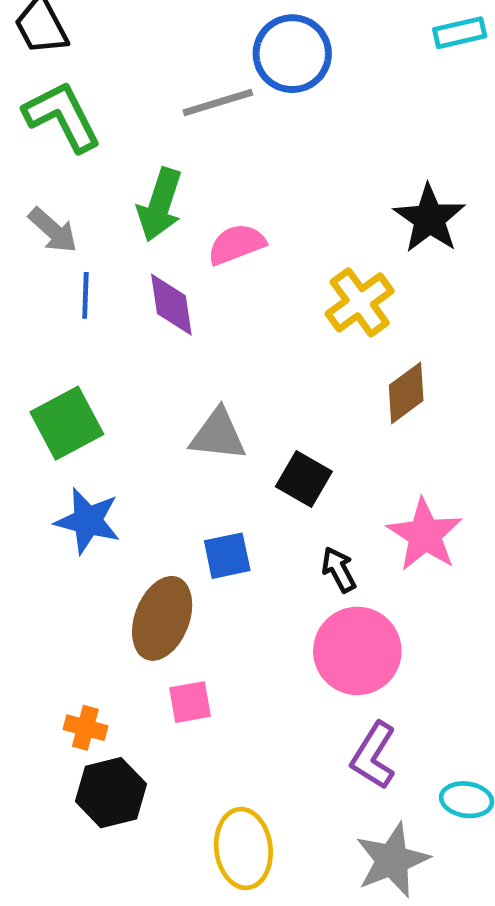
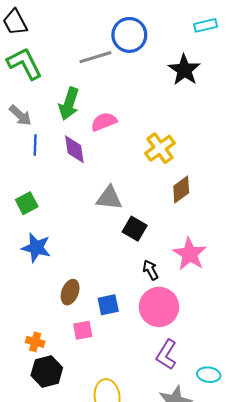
black star: (429, 219) -> (184, 70), moved
green square: (67, 423) -> (27, 203), size x0.7
gray triangle: (218, 435) -> (109, 198), moved
blue square: (227, 556) -> (108, 305), moved
brown ellipse: (162, 618) -> (70, 292), size x0.7

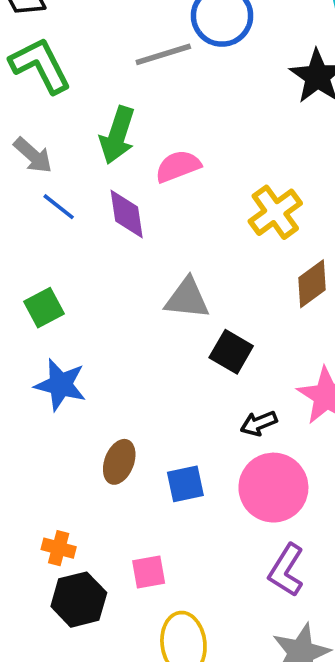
blue line: (35, 145) -> (59, 207), turned -54
black arrow: (150, 270) -> (259, 423), turned -84
pink square: (83, 330) -> (149, 572), moved

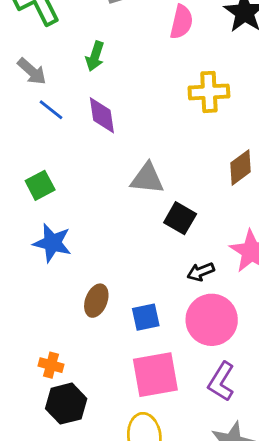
green arrow: (117, 135) -> (95, 56), size x0.7
pink semicircle: (178, 166) -> (181, 22), moved, turned 124
yellow cross: (275, 212) -> (209, 92), moved, turned 33
pink square: (149, 572) -> (155, 375), moved, size x1.8

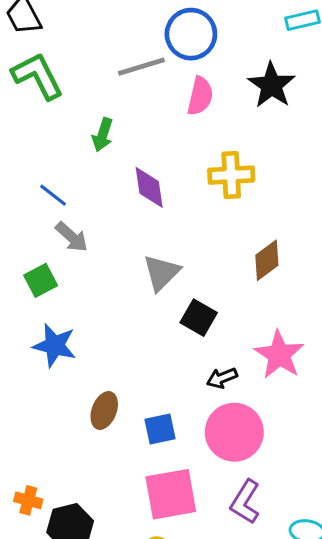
gray arrow: (32, 71) -> (72, 237), moved
purple diamond: (102, 115) -> (149, 187), moved
gray triangle: (147, 178) -> (162, 273), turned -51
orange cross: (51, 365) -> (28, 500), moved

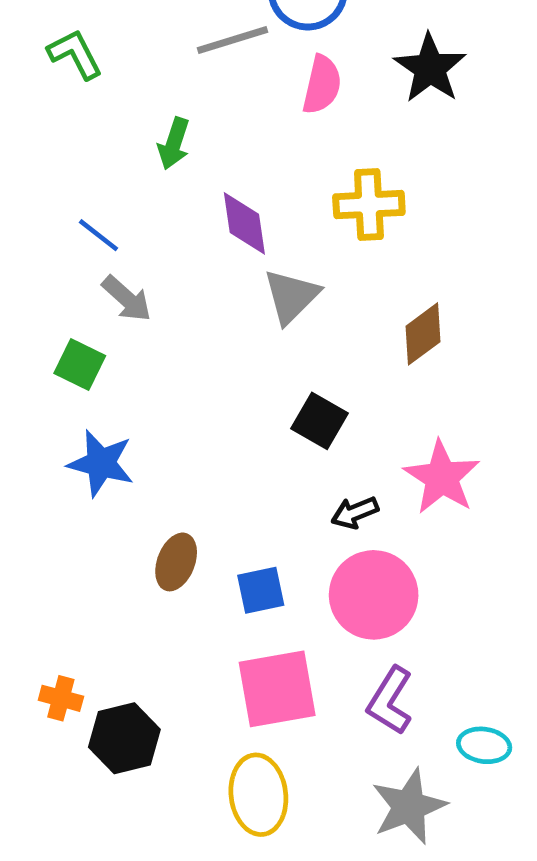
green L-shape: (38, 76) -> (75, 54), size x0.7
gray triangle: (162, 273) -> (291, 296), moved
green square: (41, 280) -> (80, 364), turned -36

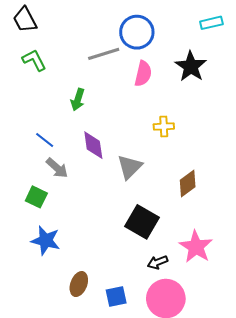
yellow cross: (369, 205) -> (164, 126), size x0.7
purple diamond: (244, 223) -> (93, 145), moved
black square: (320, 421) -> (142, 222), size x1.4

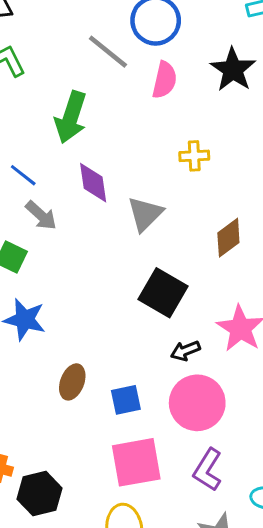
gray line: (104, 54) -> (108, 52), turned 56
green arrow: (78, 100) -> (71, 117), size x1.6

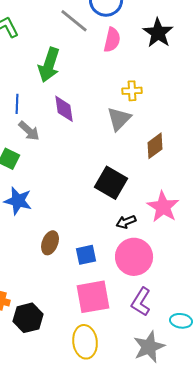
blue line: (23, 175) -> (17, 104), turned 54
gray triangle: (145, 214) -> (119, 119), moved

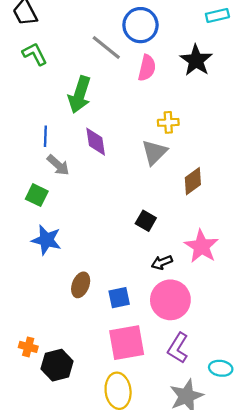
black square: (111, 183) -> (146, 221), size x0.6

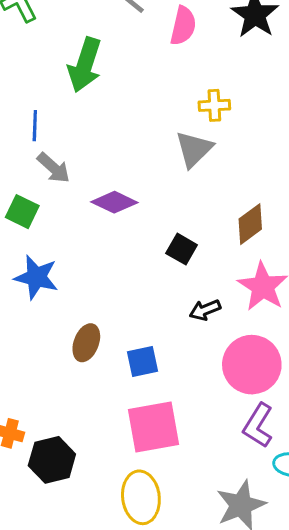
purple diamond: (96, 142) -> (114, 202), moved, turned -56
brown diamond: (193, 181) -> (250, 224), moved
pink circle: (170, 300) -> (252, 365), moved
purple L-shape: (178, 348) -> (258, 426), moved

